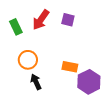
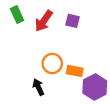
green rectangle: (16, 27) -> (17, 14), moved
orange circle: (28, 60) -> (52, 64), moved

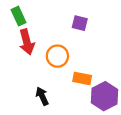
red arrow: (44, 21) -> (27, 42), moved, turned -50
orange circle: (52, 64) -> (57, 56), moved

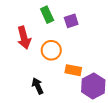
green rectangle: (19, 16) -> (47, 15), moved
purple square: (80, 23) -> (71, 21), turned -32

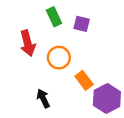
purple square: (71, 21) -> (82, 24), turned 32
orange rectangle: (73, 70) -> (84, 80), turned 42

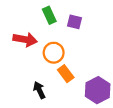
red arrow: (28, 43) -> (25, 39), turned -65
orange rectangle: (84, 80) -> (66, 74), moved

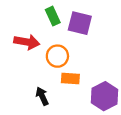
purple square: (75, 22) -> (80, 23), size x1.5
orange rectangle: (66, 74) -> (70, 78), turned -49

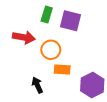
green rectangle: (53, 16) -> (47, 15), turned 42

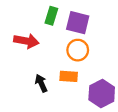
orange circle: (51, 50) -> (78, 50), moved
black arrow: (37, 85) -> (41, 83), moved

